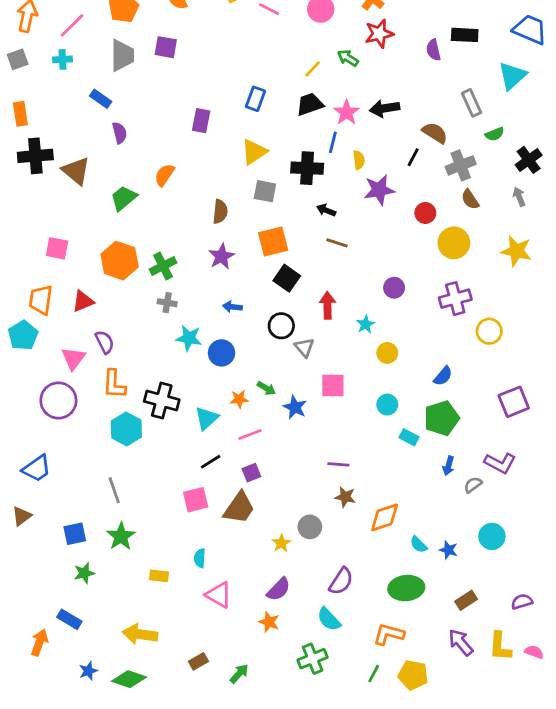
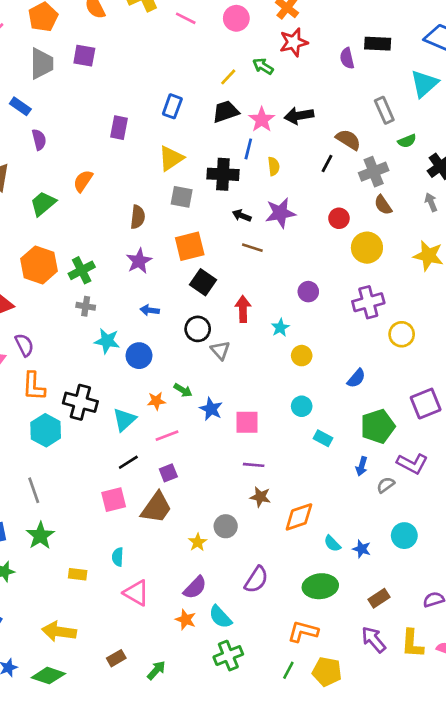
purple star: (379, 190) -> (280, 213), moved
pink square: (333, 386) -> (247, 422), moved
green pentagon: (442, 418) -> (378, 426), moved
cyan semicircle: (329, 619) -> (220, 617), moved

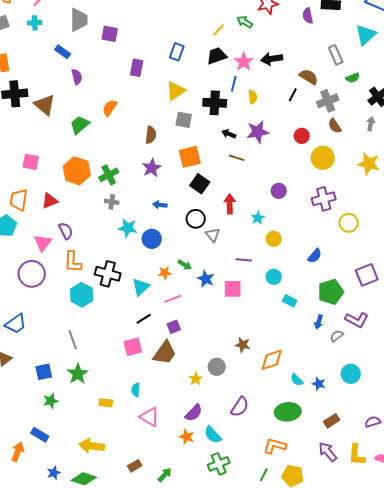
purple square: (84, 56) -> (110, 34), moved
gray arrow: (431, 202) -> (371, 124), turned 32
purple line: (254, 465) -> (244, 260), moved

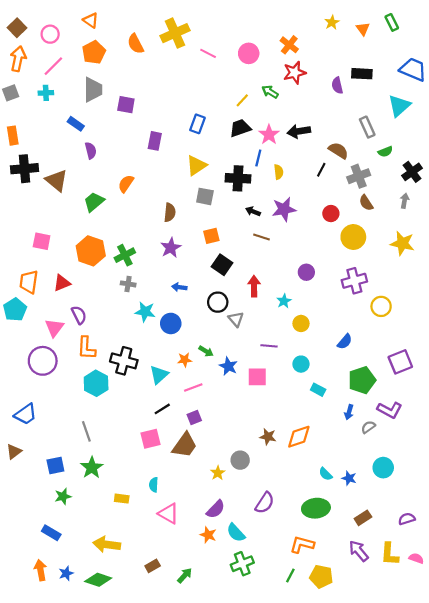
orange square: (190, 157) -> (211, 236), size x0.7
orange diamond: (272, 360) -> (299, 437), moved
orange arrow: (18, 452) -> (41, 570), moved, turned -30

